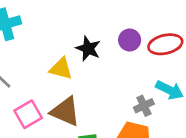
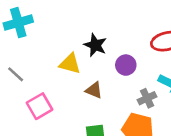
purple circle: (130, 40) -> (126, 65), moved
brown triangle: (65, 111) -> (94, 90), moved, size x0.6

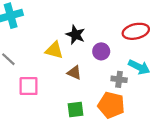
gray cross: (147, 98) -> (119, 79), turned 32
pink square: (40, 106) -> (29, 86), turned 30

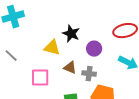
gray cross: (119, 79) -> (89, 74), moved
pink square: (29, 86) -> (40, 78), moved

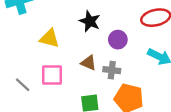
yellow triangle: (52, 48) -> (49, 38), moved
gray line: (11, 56) -> (23, 85), moved

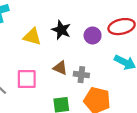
yellow triangle: (49, 38) -> (32, 37), moved
purple circle: (118, 40) -> (93, 35), moved

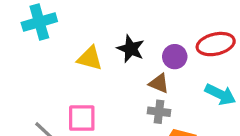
brown triangle: (60, 68) -> (159, 83), moved

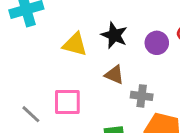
brown triangle: (159, 83) -> (114, 75), moved

